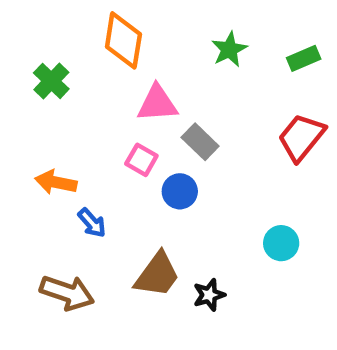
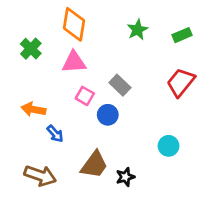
pink triangle: (157, 103) -> (74, 62), moved

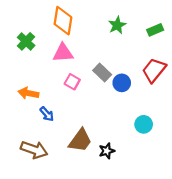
blue circle: (108, 115) -> (122, 83), moved

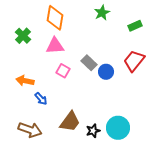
green star: (117, 25) -> (102, 13), moved
cyan circle: (144, 124) -> (118, 128), moved, size x1.5

